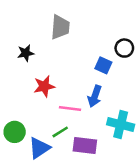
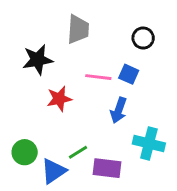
black circle: (124, 48) -> (143, 38), moved
black star: (26, 53) -> (38, 60), size x1.5
pink line: (70, 108) -> (98, 77), moved

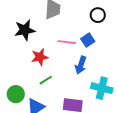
blue square: (129, 74) -> (88, 40), turned 32
green line: (78, 152) -> (46, 80), moved

